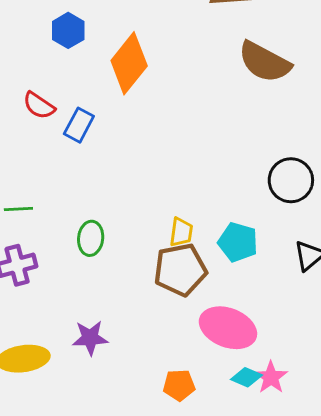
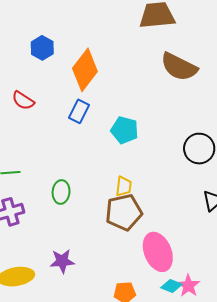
blue rectangle: (79, 125) -> (79, 111), moved
cyan pentagon: (238, 242) -> (125, 130), moved
pink ellipse: (228, 328) -> (158, 252), turned 48

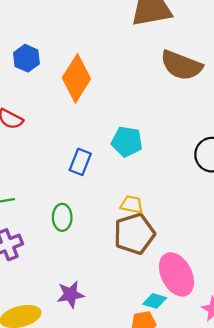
blue rectangle: (79, 111) -> (80, 162), moved
yellow trapezoid: (124, 186) -> (132, 205), turned -80
cyan diamond: (171, 286) -> (155, 301), moved

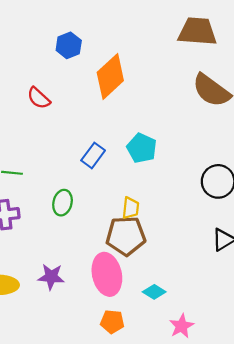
yellow trapezoid: (132, 205) -> (131, 208), turned 70
pink ellipse: (176, 274) -> (107, 274), moved
cyan diamond: (155, 301) -> (154, 292), moved

